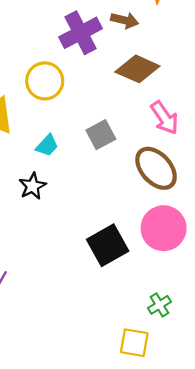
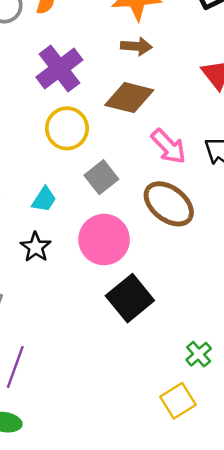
brown arrow: (125, 20) -> (136, 46), moved
yellow circle: (45, 81) -> (67, 128), moved
pink circle: (164, 228) -> (104, 240), moved
yellow square: (134, 343) -> (178, 401), turned -32

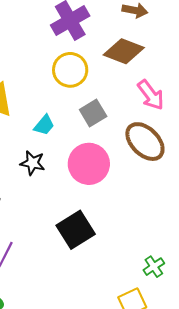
black star: (36, 247) -> (33, 163), turned -30
black square: (130, 298) -> (76, 230), moved

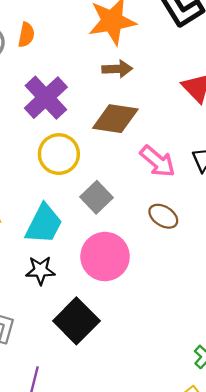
cyan trapezoid: (44, 125) -> (44, 224), size x1.6
brown ellipse: (145, 142) -> (163, 216), size x0.6
black square: (76, 230) -> (76, 321), moved

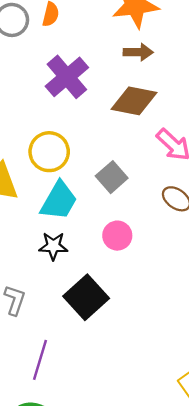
yellow circle: (59, 154) -> (49, 152), moved
pink circle: (105, 257) -> (117, 236), size x0.6

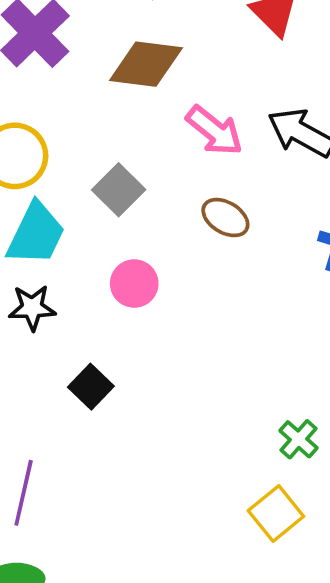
black square: (86, 297) -> (91, 387), size x0.6

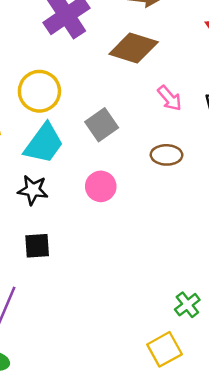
pink arrow: (214, 131) -> (170, 98), size x0.7
brown ellipse: (225, 218) -> (166, 155), turned -40
black square: (91, 387) -> (37, 246), moved, turned 32

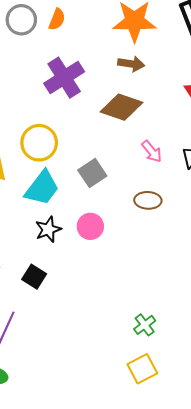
black star: (33, 190) -> (48, 229), moved, turned -30
black square: (37, 246) -> (34, 277), turned 35
green cross: (187, 305) -> (145, 325), moved

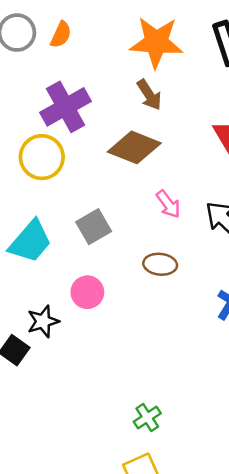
brown arrow: (131, 64) -> (149, 95), turned 45
yellow circle: (39, 143) -> (42, 157), moved
black star: (48, 229) -> (43, 321), moved

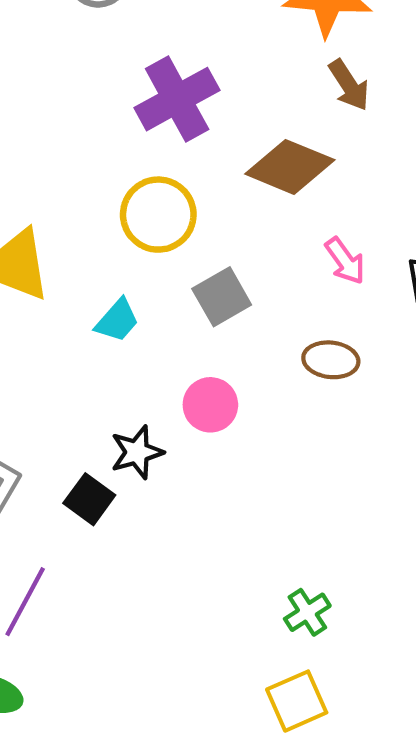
brown arrow: (149, 95) -> (349, 85), moved
yellow circle: (42, 157) -> (158, 215), moved
cyan trapezoid: (30, 242) -> (117, 320), size x0.6

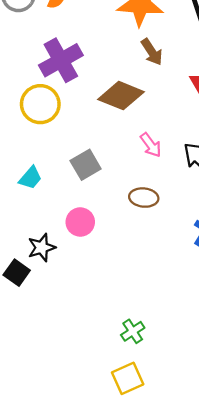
yellow circle: (158, 215) -> (40, 104), moved

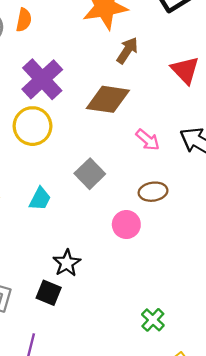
brown arrow: (152, 52) -> (127, 50), turned -100
pink circle: (80, 222) -> (126, 225), moved
green cross: (133, 331) -> (153, 320), moved

